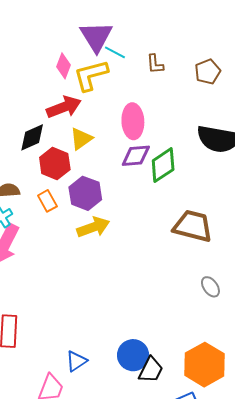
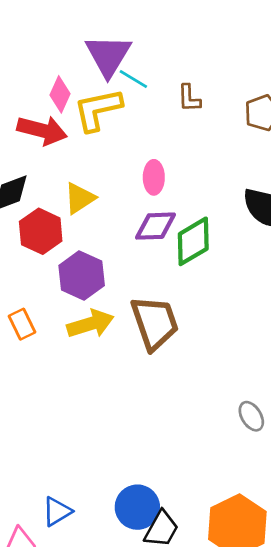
red arrow: (64, 107) -> (42, 130), moved, turned 32
pink ellipse: (133, 121) -> (154, 177), size x0.7
orange rectangle: (47, 201) -> (22, 324), moved
brown trapezoid: (193, 226) -> (155, 323), moved, turned 54

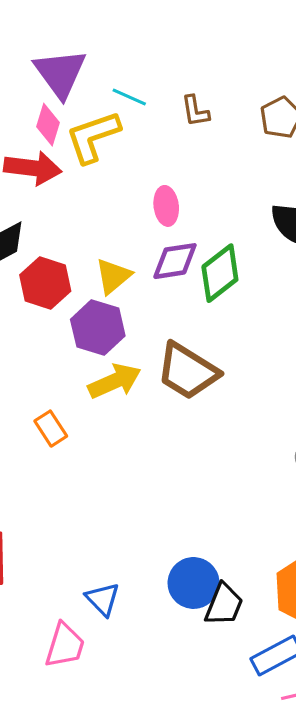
purple triangle: (108, 56) -> (60, 73), moved
yellow triangle: (80, 198) -> (113, 276), moved
brown trapezoid: (155, 323) -> (188, 371), turned 148
orange rectangle: (22, 324) -> (51, 429), moved
blue triangle: (57, 511) -> (103, 599), turned -36

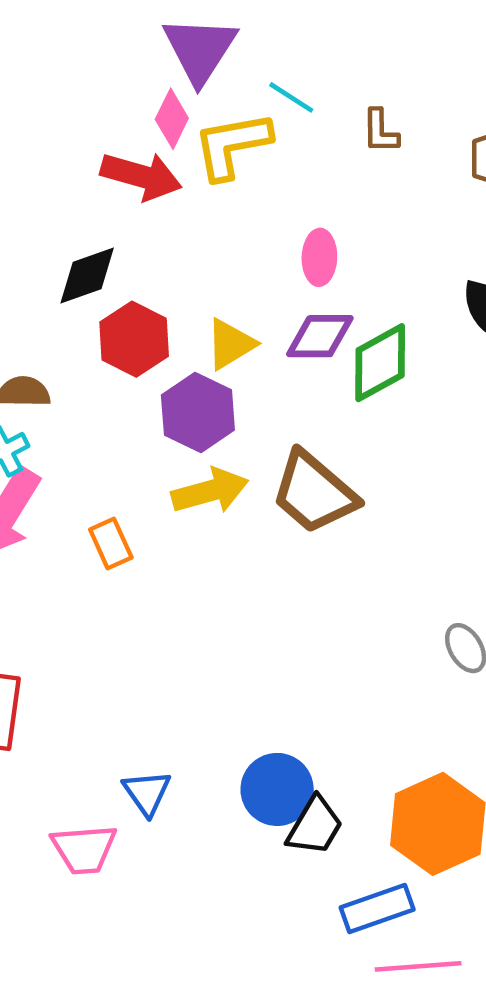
pink trapezoid: (65, 645) -> (84, 849), turned 60

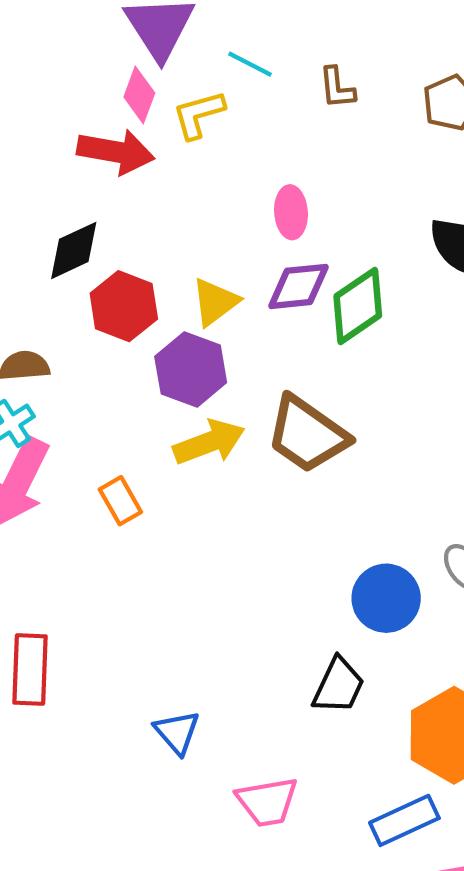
yellow L-shape: (232, 145) -> (199, 115), size x0.7
blue circle: (277, 789) -> (386, 598), moved
black trapezoid: (315, 826) -> (339, 686), moved
pink trapezoid: (84, 849) -> (267, 802), moved

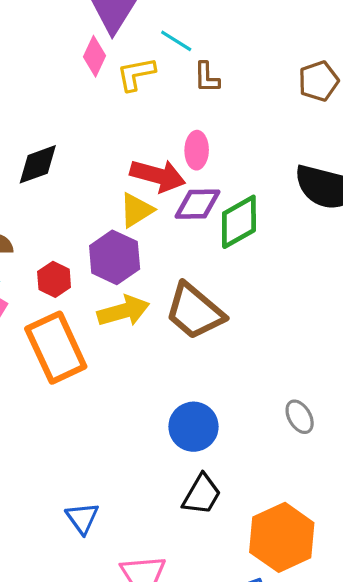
brown L-shape: (337, 88) -> (207, 77), moved
red arrow: (116, 152) -> (158, 176), moved
red hexagon: (124, 306) -> (54, 279), moved, size x0.7
orange rectangle: (120, 501) -> (56, 348), size x2.0
blue circle: (386, 598) -> (194, 427), moved

